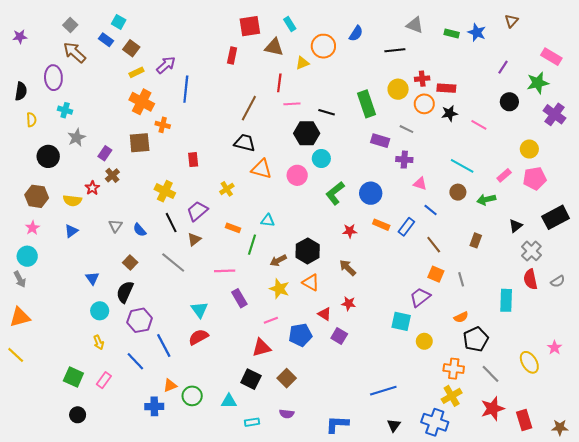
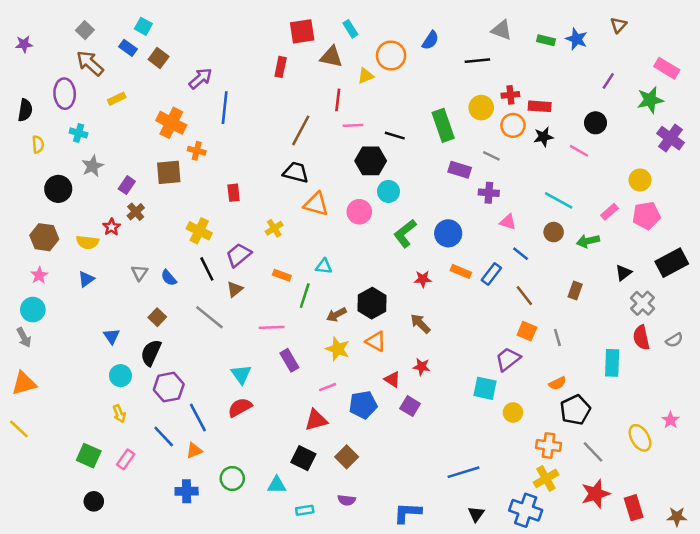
yellow rectangle: (136, 72) -> (117, 99), moved
black circle: (509, 102) -> (596, 123), moved
orange triangle: (170, 385) -> (194, 451), moved

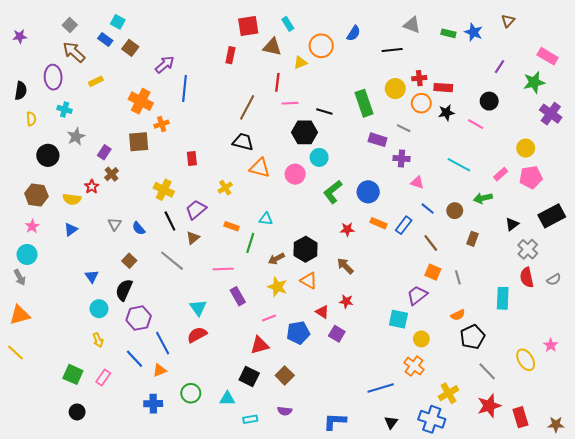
orange cross: (197, 151) -> (162, 124), turned -32
brown circle: (554, 232) -> (455, 211), moved
orange cross: (549, 445) -> (414, 366), moved, turned 30

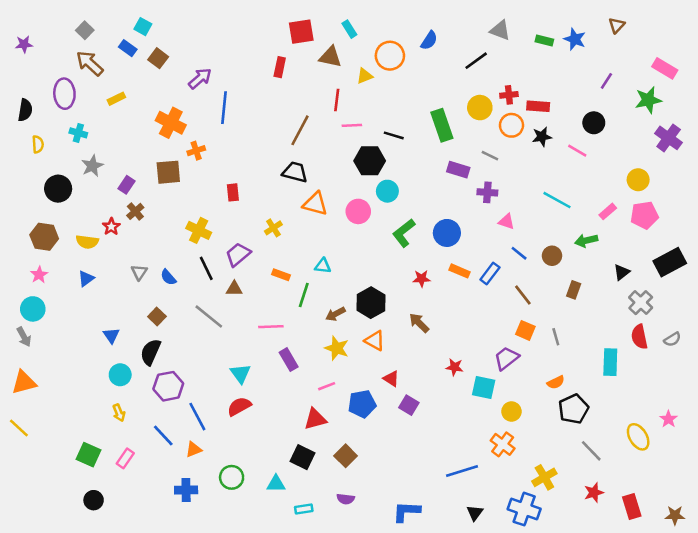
black line: (392, 50) -> (476, 61), turned -30
brown triangle: (193, 238) -> (234, 289), turned 40
red star: (346, 301) -> (454, 367), moved
red star: (489, 406) -> (594, 493), size x0.7

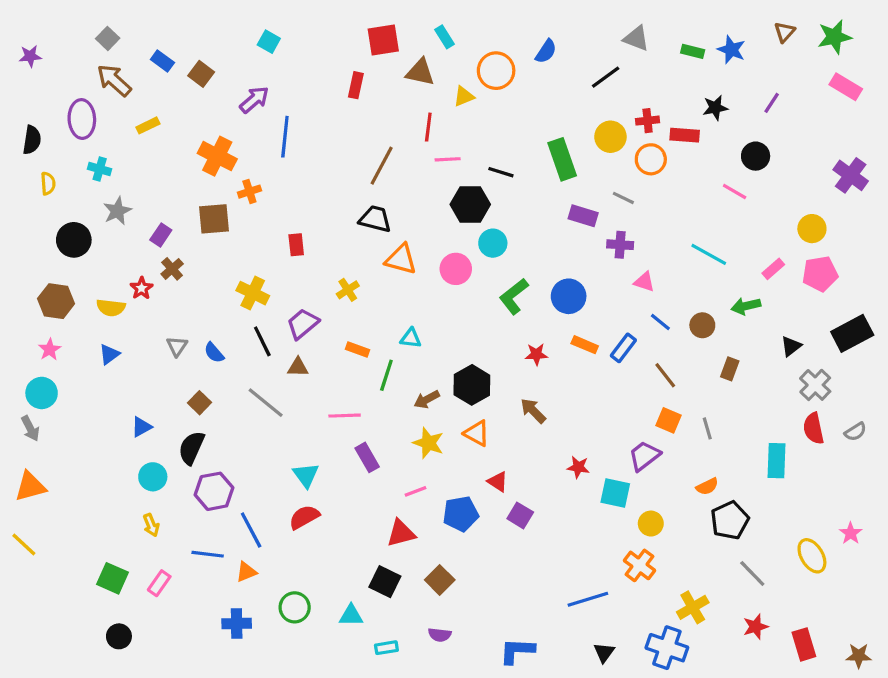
cyan square: (143, 27) -> (269, 42), moved
green star: (648, 100) -> (835, 37), moved
black star: (542, 137) -> (715, 108), moved
blue triangle: (111, 336) -> (141, 427), turned 36
blue line: (163, 436) -> (208, 554), turned -40

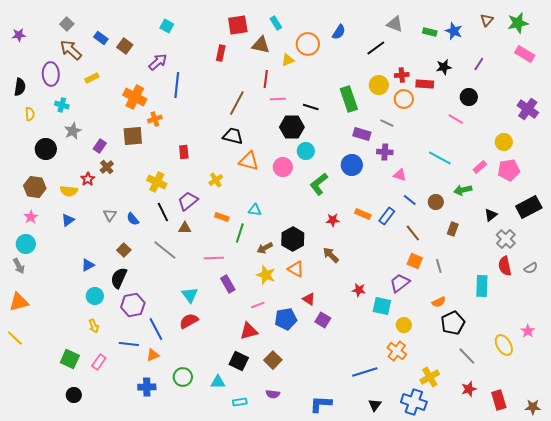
blue circle: (569, 296) -> (352, 165), moved

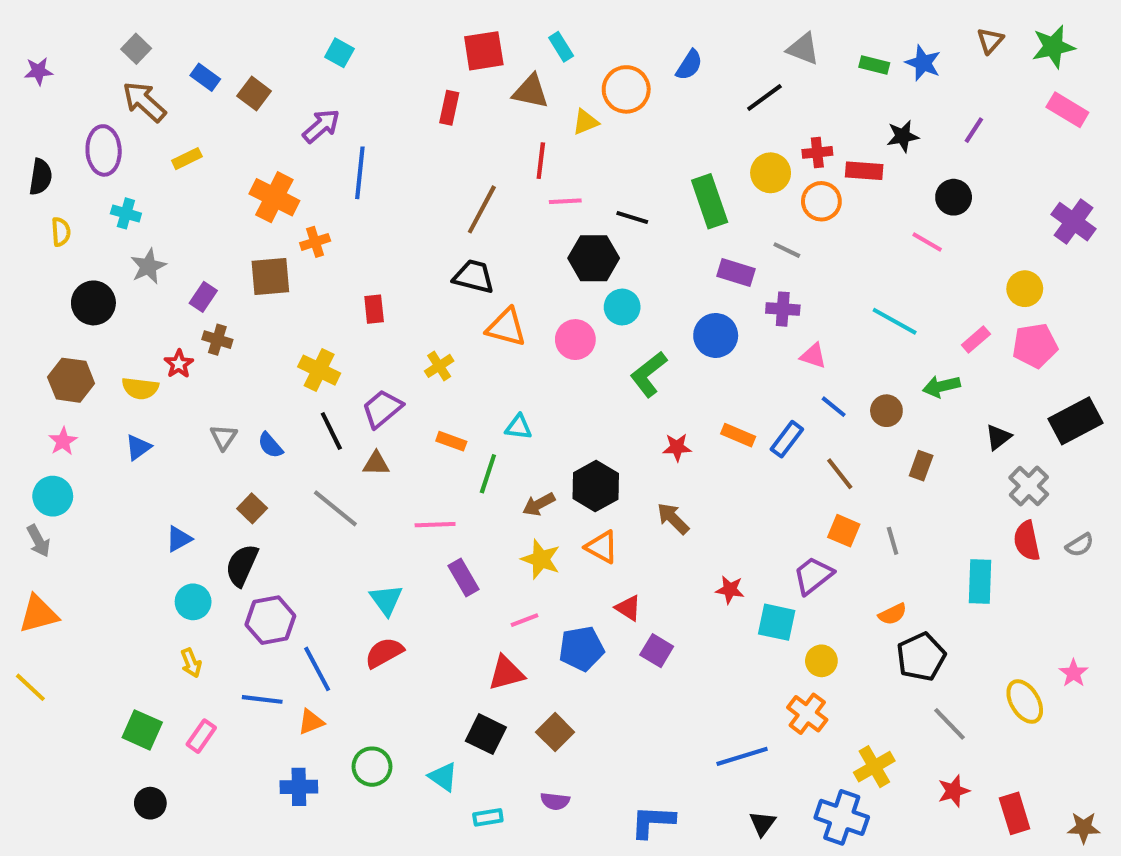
brown cross: (107, 167) -> (217, 340), turned -32
cyan triangle: (218, 382) -> (443, 777), turned 35

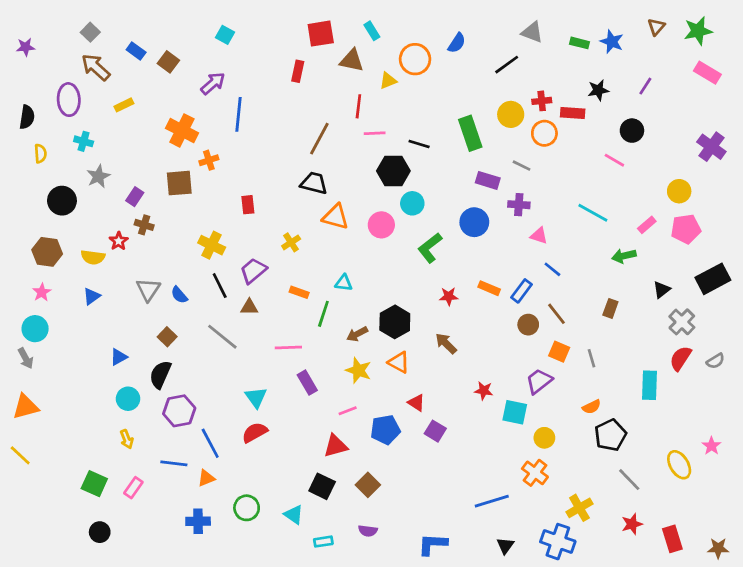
brown circle: (886, 411) -> (528, 325), moved
gray triangle: (224, 437) -> (148, 290), size x1.4
red semicircle: (1027, 541) -> (680, 358), turned 45

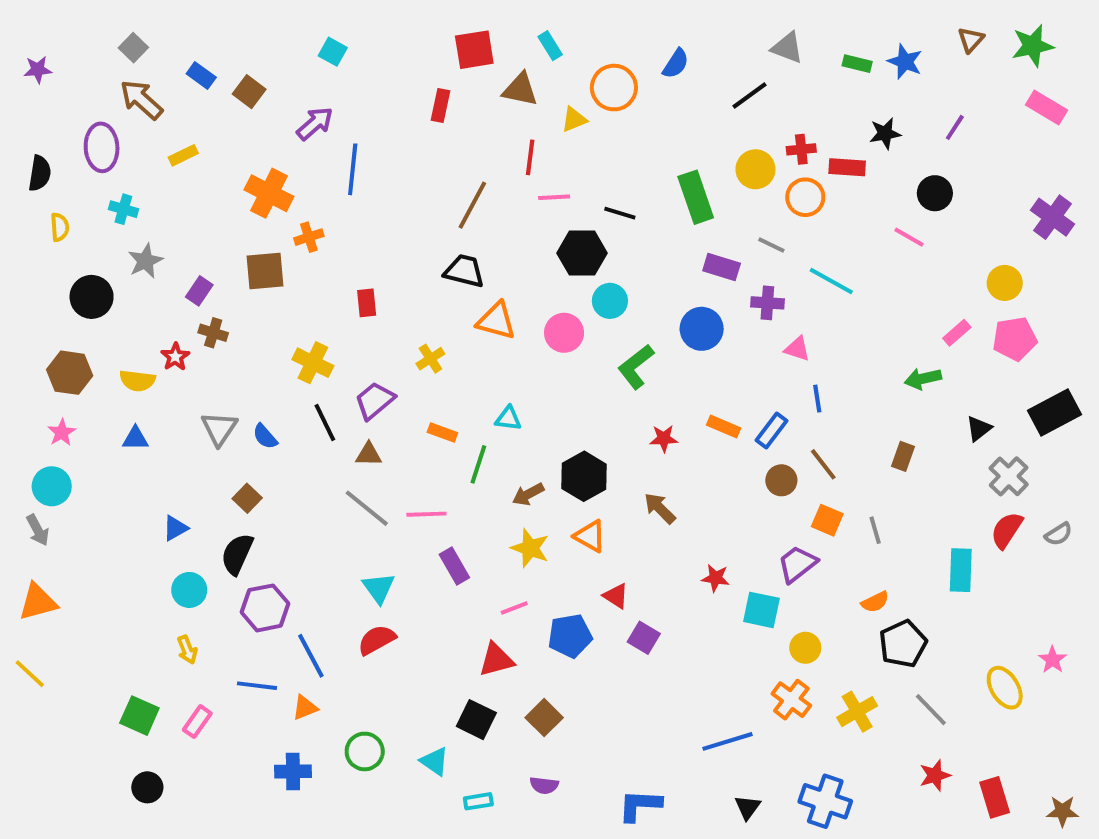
cyan line: (593, 213) -> (831, 281), moved
blue line: (552, 269) -> (817, 399), turned 42
blue triangle: (92, 296) -> (135, 438), turned 36
gray line: (222, 337) -> (367, 508), moved
yellow cross: (579, 508) -> (857, 712), moved

